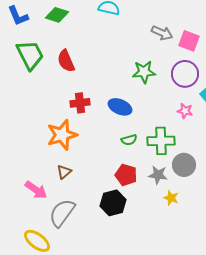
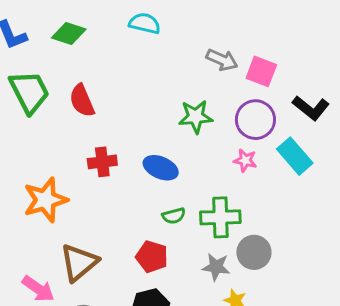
pink star: (185, 111) -> (245, 160), moved
orange star: (62, 135) -> (45, 200), moved
brown triangle: (64, 172) -> (79, 263), size x1.8
red pentagon: (126, 175) -> (152, 257), moved

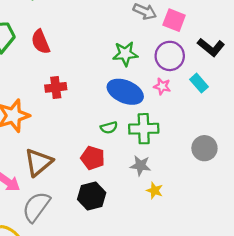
cyan rectangle: (295, 156) -> (199, 83), size x0.7
blue ellipse: (161, 168) -> (125, 92), moved, size x1.4
gray circle: (254, 252) -> (204, 148), moved

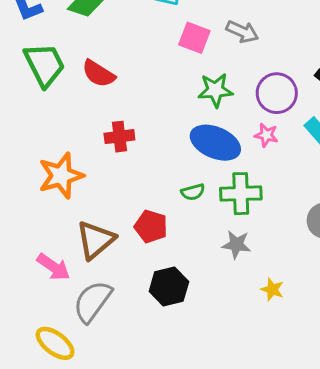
pink square: (174, 20) -> (194, 38), moved
red semicircle: (41, 42) -> (98, 74), turned -35
red pentagon: (93, 158) -> (151, 226), moved
yellow star: (155, 191) -> (272, 289), moved

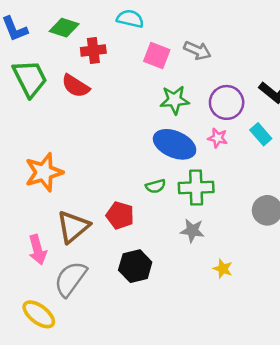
red cross: (119, 137) -> (93, 50), moved
pink arrow: (54, 267) -> (38, 250), turned 40

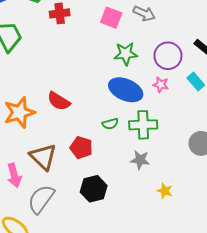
red semicircle: (76, 86) -> (59, 101), moved
brown triangle: (73, 227) -> (43, 157), turned -36

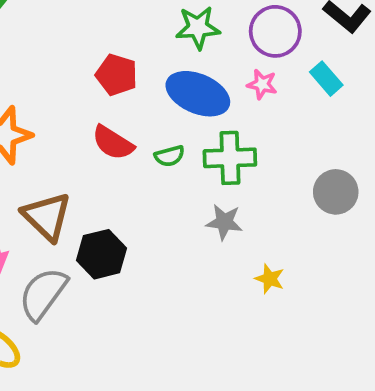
red semicircle: (59, 101) -> (113, 143), moved
red pentagon: (81, 148) -> (117, 75), moved
black hexagon: (94, 189) -> (102, 254), moved

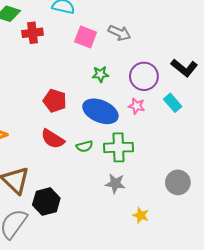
green star: (198, 28) -> (100, 74), size x0.7
gray circle: (336, 192) -> (178, 182), moved

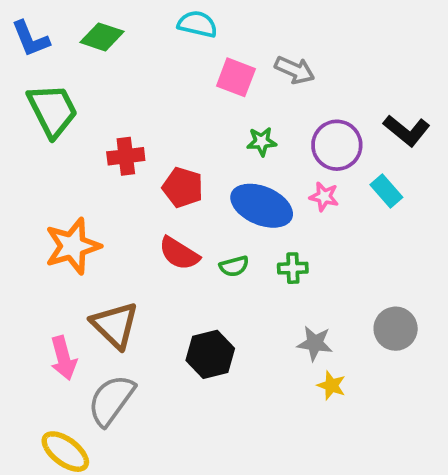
red cross: (33, 33) -> (126, 156), moved
green cross: (118, 147) -> (293, 268), size x0.6
gray star: (115, 183) -> (315, 343), moved
black hexagon: (46, 202) -> (210, 354), moved

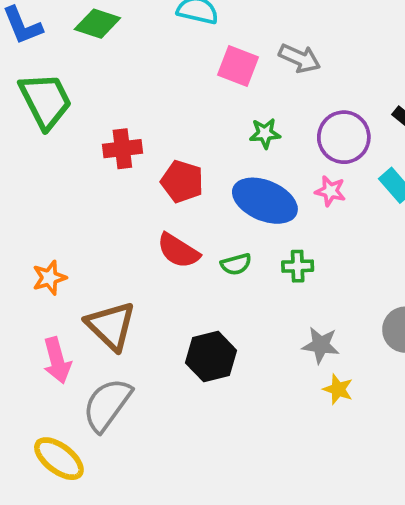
orange star: (73, 246) -> (49, 278), moved, size x0.6

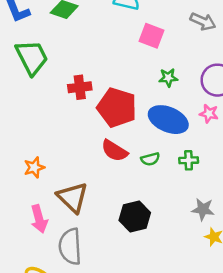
gray arrow: (300, 58) -> (203, 21), moved
red pentagon: (182, 181) -> (117, 108), size x1.5
gray semicircle: (107, 405) -> (70, 246), turned -39

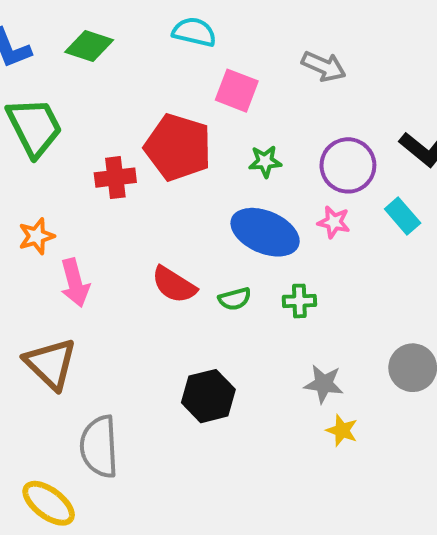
red pentagon: (117, 108) -> (178, 147), moved
orange star: (34, 167) -> (36, 236), moved
brown triangle: (73, 197) -> (51, 364), moved
pink arrow: (39, 219) -> (75, 283), moved

